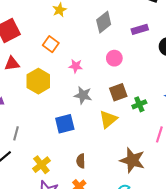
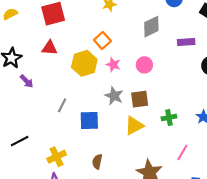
orange square: (51, 44) -> (102, 41), moved
pink circle: (114, 58) -> (144, 65), moved
yellow hexagon: (38, 81) -> (84, 63), moved
brown square: (118, 92) -> (140, 99), moved
gray line: (16, 133) -> (62, 105), moved

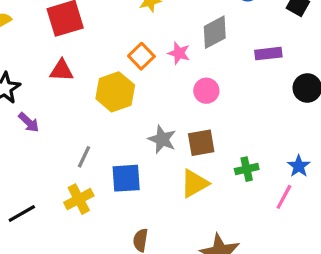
pink star: (113, 65) -> (179, 53), moved
pink line: (182, 152) -> (284, 197), moved
yellow cross: (57, 157) -> (79, 199), moved

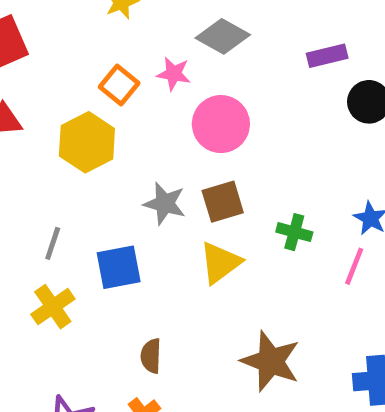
gray diamond: (215, 32) -> (223, 36), turned 64
purple rectangle: (268, 54) -> (327, 56), moved
pink circle: (206, 91) -> (221, 124), size x1.5
green cross: (247, 169) -> (294, 232), turned 35

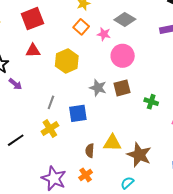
orange square: (119, 85) -> (81, 27), moved
yellow triangle: (220, 263) -> (112, 143), moved, turned 36

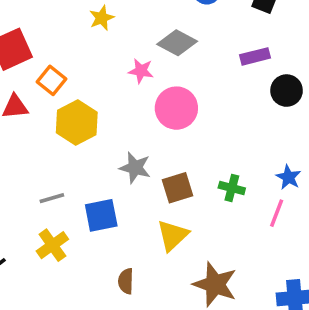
orange square: (81, 27) -> (52, 80), moved
brown square: (122, 88) -> (177, 188), moved
gray line: (51, 102) -> (52, 198), turned 56
yellow triangle: (112, 143) -> (173, 235), moved, turned -42

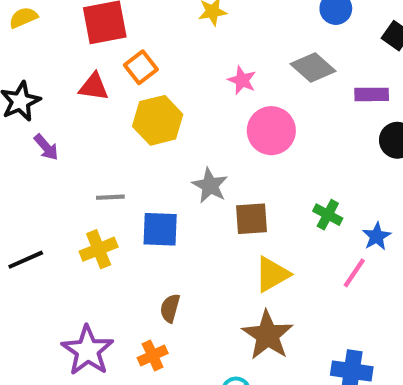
gray diamond: (177, 43) -> (313, 68), moved
green cross: (232, 188) -> (328, 215), moved
yellow triangle: (173, 235) -> (272, 274), moved

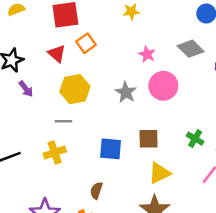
red triangle: (94, 87) -> (57, 54), turned 30
yellow hexagon: (158, 120) -> (75, 89), moved
gray star: (210, 185) -> (126, 92), moved
blue square: (160, 229) -> (111, 149), moved

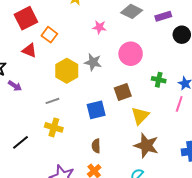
pink circle: (163, 86) -> (131, 54), moved
yellow hexagon: (75, 89) -> (67, 71), moved
yellow cross: (55, 153) -> (54, 127), turned -36

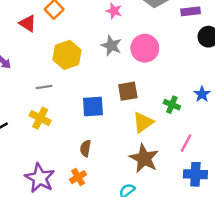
gray star: (93, 62) -> (111, 46), moved
green cross: (159, 80) -> (172, 105), moved
pink line: (179, 104) -> (186, 143), moved

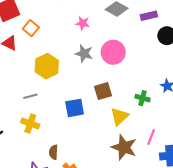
pink line: (186, 143) -> (151, 137), moved
brown semicircle: (85, 148) -> (53, 152), moved

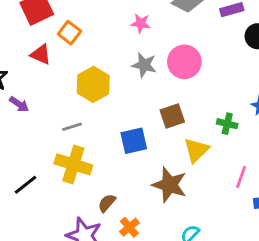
yellow cross: (30, 123) -> (73, 164), size x1.4
brown star: (124, 147) -> (170, 185), moved
brown semicircle: (53, 152) -> (107, 203), turned 40

